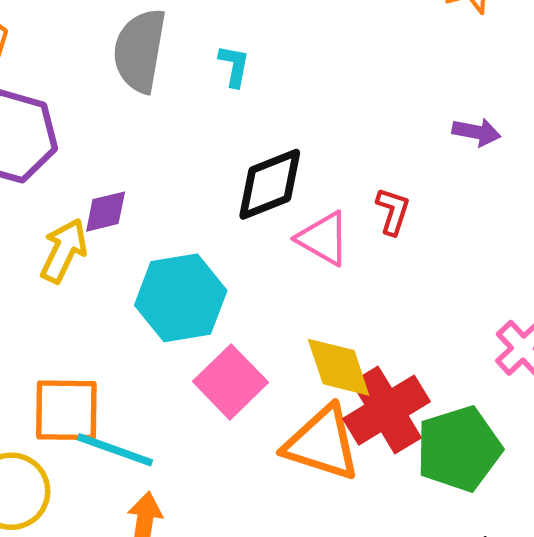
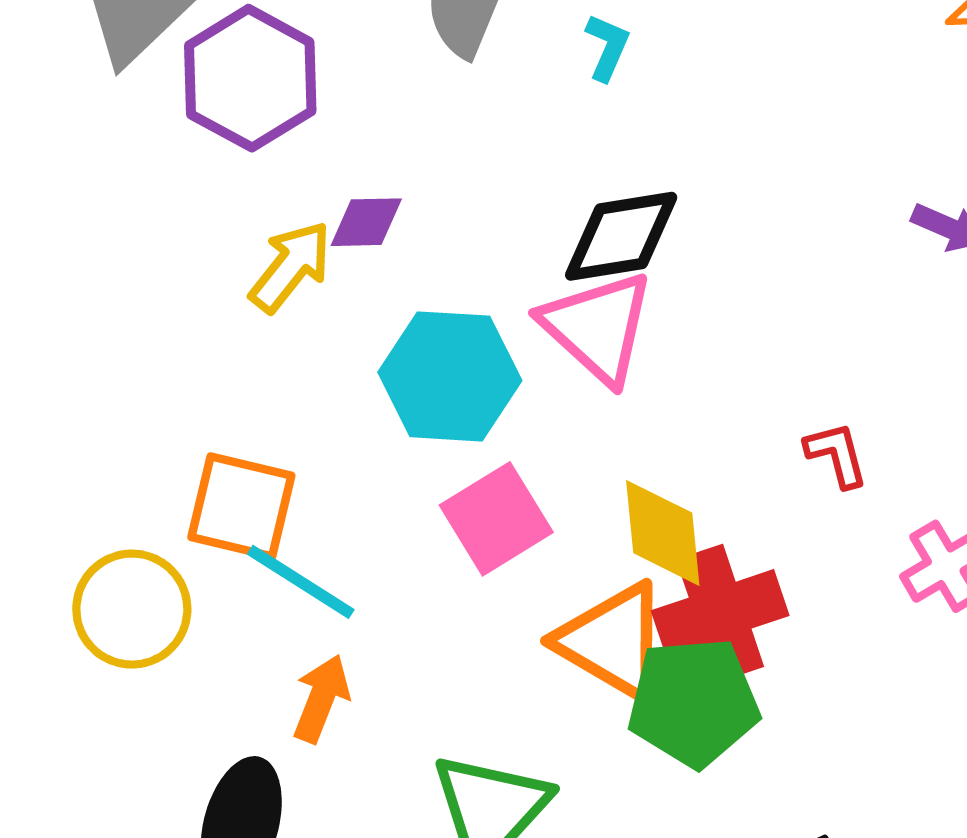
red L-shape: (393, 211) -> (837, 455), moved, turned -45
pink triangle: (323, 238) -> (597, 327), moved, size x1.4
green pentagon: (459, 449) -> (693, 702), moved

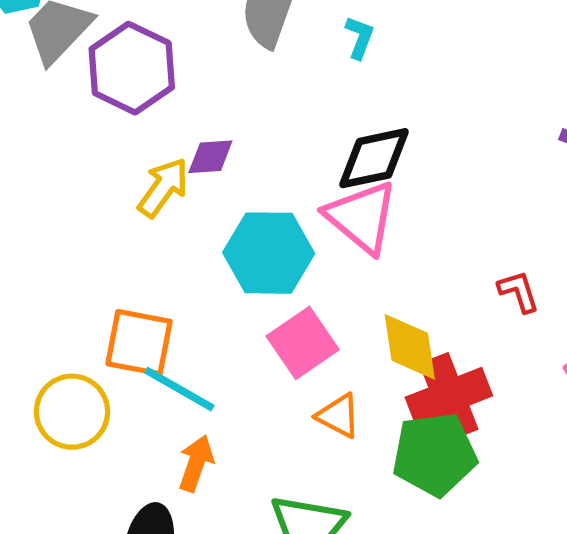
orange triangle: (613, 641) -> (339, 416), moved, size x0.6

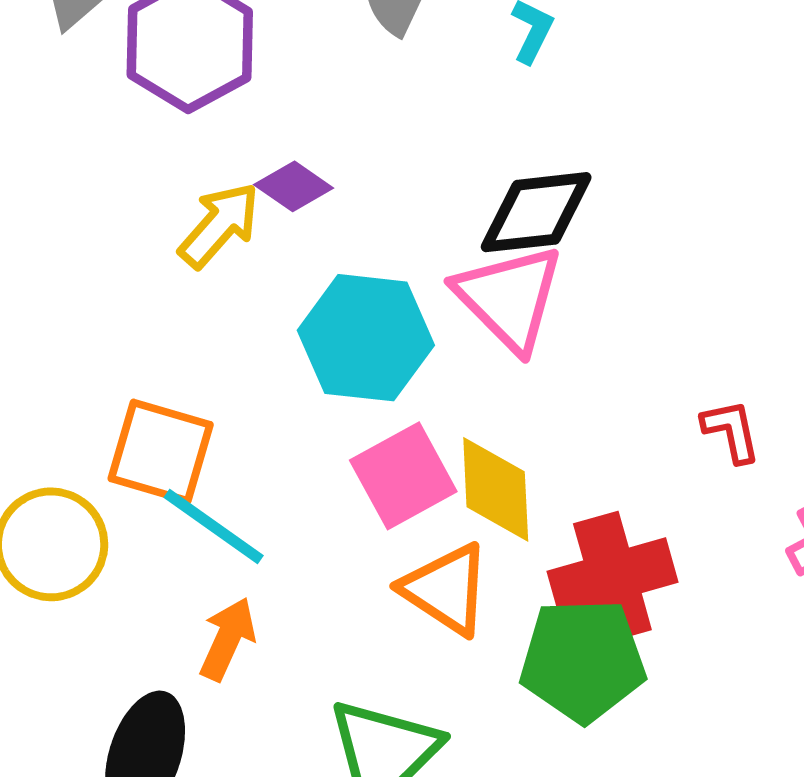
purple diamond: (210, 157) -> (294, 186), turned 33
yellow diamond: (410, 347) -> (496, 489), moved
orange triangle: (339, 416) -> (446, 589), size x1.4

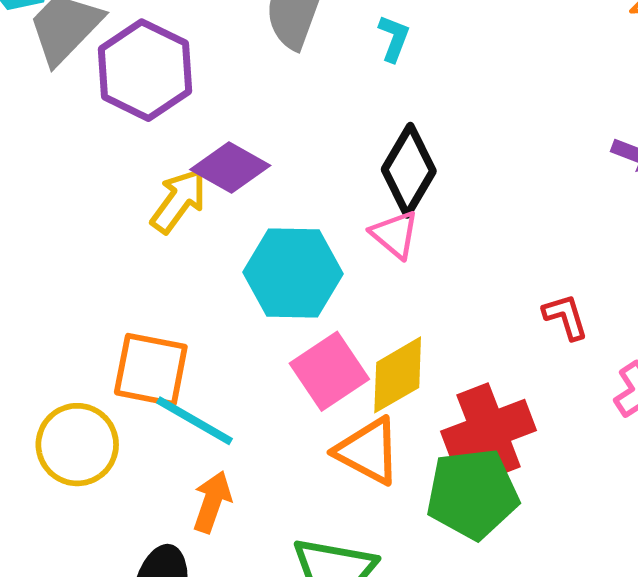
purple diamond: (294, 186) -> (230, 168), size x1.4
black diamond: (536, 212) -> (409, 170), turned -48
pink triangle: (509, 298) -> (395, 234), size x0.6
yellow diamond: (496, 489) -> (398, 375), turned 68

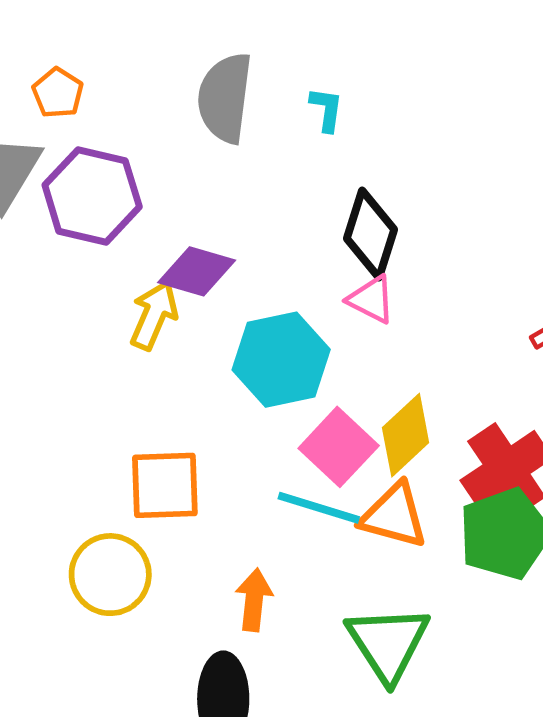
cyan line: (195, 421) -> (319, 508), moved

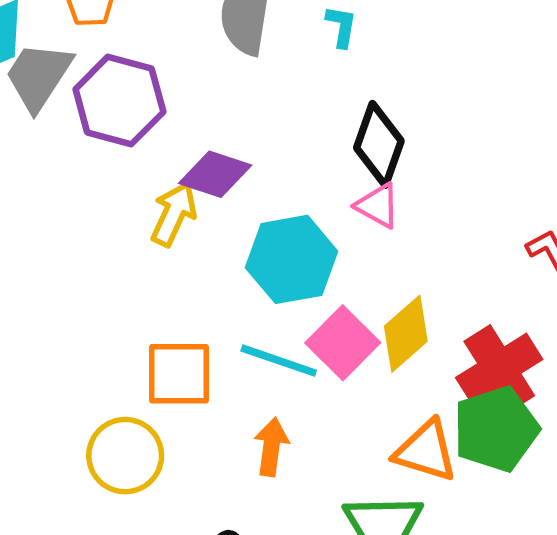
cyan line: (319, 508) -> (279, 361), moved
orange triangle: (394, 516) -> (426, 451), moved
orange arrow: (254, 600) -> (271, 447), moved

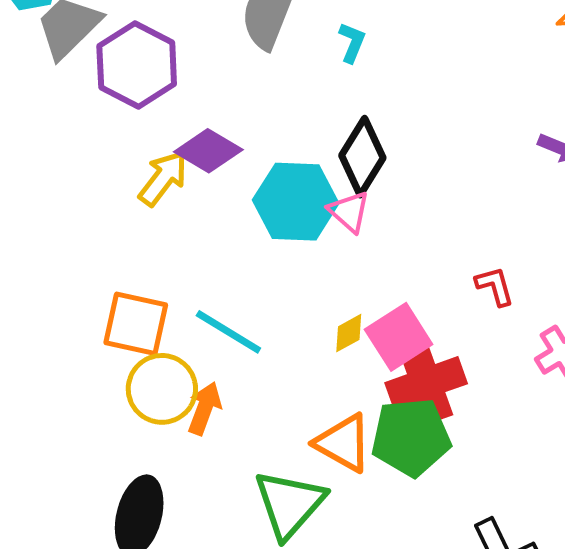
cyan hexagon: (292, 259) -> (296, 202), moved
yellow diamond: (406, 334) -> (349, 333), size x0.6
pink square: (343, 343) -> (399, 337), moved
yellow circle: (125, 456) -> (162, 389), moved

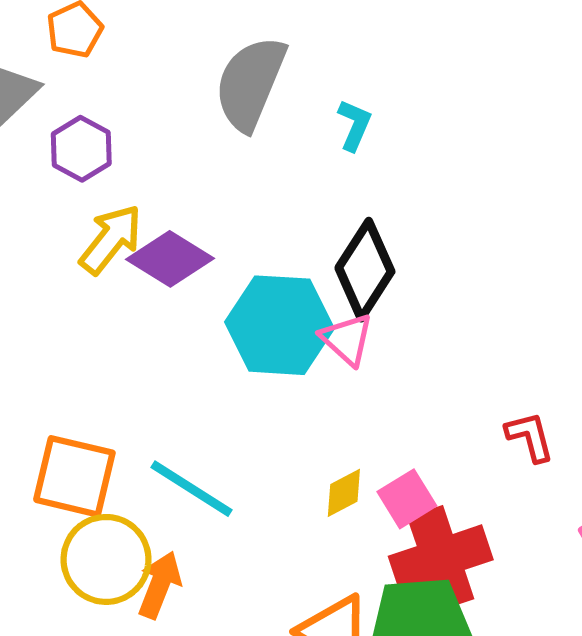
purple hexagon: (137, 65) -> (81, 149), size x0.6
yellow arrow: (163, 178) -> (111, 239), moved
pink square: (399, 337) -> (407, 499), size x0.7

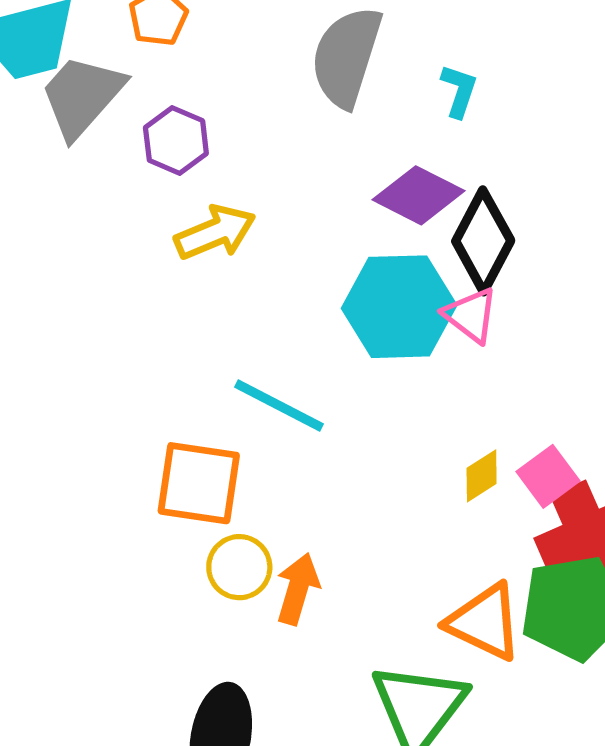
yellow arrow: (111, 239) -> (215, 232), turned 34
purple diamond: (170, 259) -> (418, 195), moved
cyan line: (192, 489) -> (279, 405), moved
yellow circle: (106, 559) -> (239, 567), size x0.7

